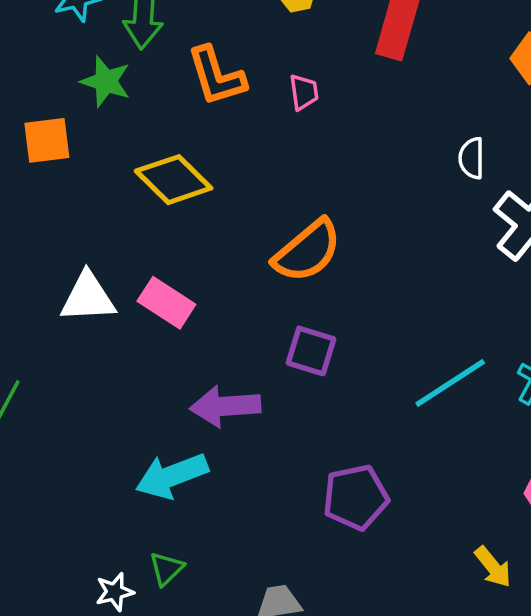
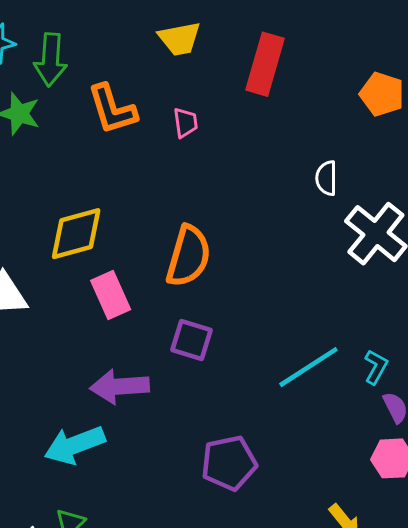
yellow diamond: (174, 180) -> (76, 234), moved, turned -60
orange semicircle: (307, 251) -> (189, 256), turned -34
pink rectangle: (166, 303) -> (111, 295), moved, turned 33

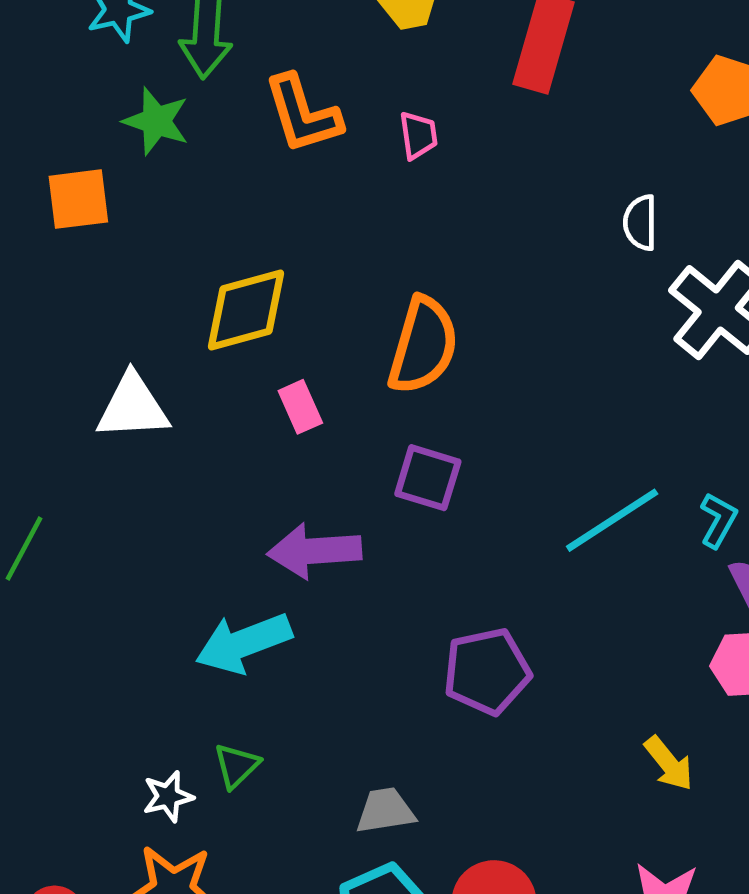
pink rectangle: (111, 295) -> (300, 407), size x0.7

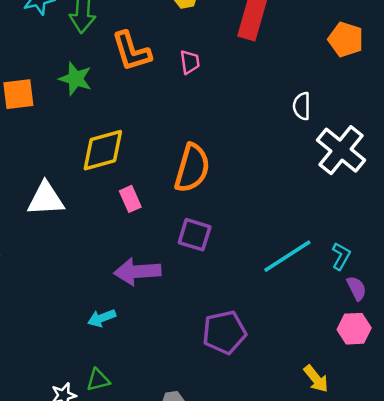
green star: (156, 121) -> (75, 79), moved
cyan arrow: (244, 643) -> (102, 318), size x0.6
green triangle: (237, 766) -> (98, 380), turned 30

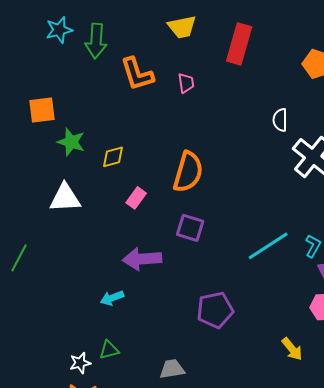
green star: (75, 79) -> (71, 142), moved
yellow diamond: (103, 150) -> (113, 157), size x0.6
pink rectangle: (130, 199) -> (136, 198), turned 60

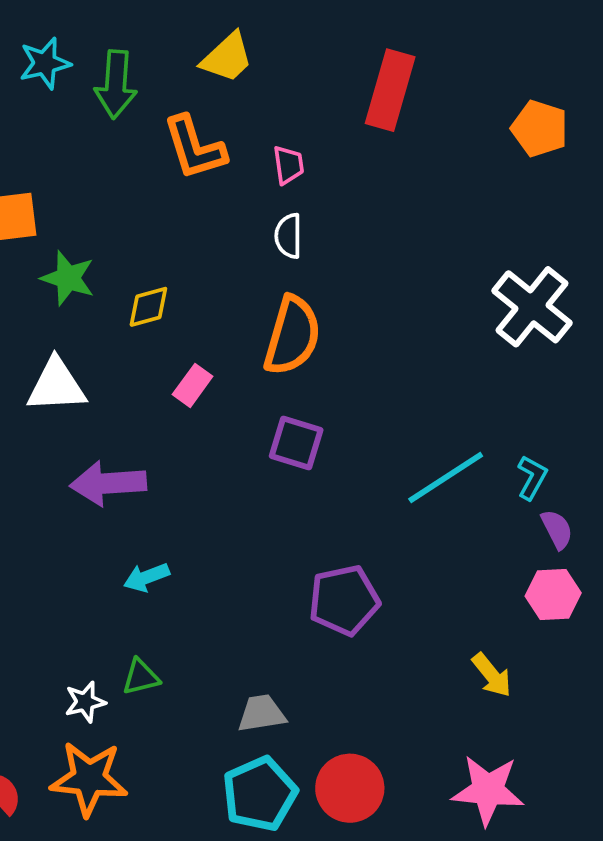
yellow trapezoid: (182, 27) -> (227, 58), moved, turned -32
white semicircle: (280, 120) -> (288, 236), moved
purple arrow: (142, 259) -> (108, 483), moved

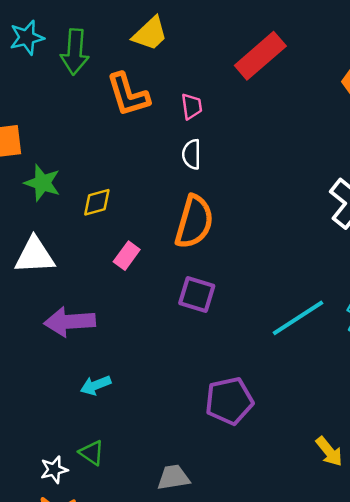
red rectangle: (390, 90) -> (260, 56), turned 33
green triangle: (141, 677) -> (92, 453), turned 48

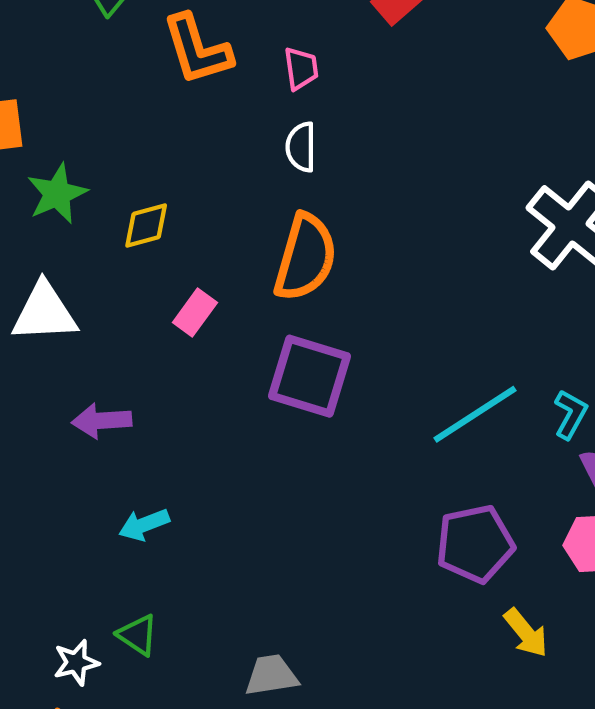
green star: (42, 183) -> (57, 194), turned 30
purple square: (197, 294) -> (310, 376), size x1.4
purple arrow: (70, 322) -> (102, 421), size x0.7
purple pentagon: (229, 401) -> (475, 544), moved

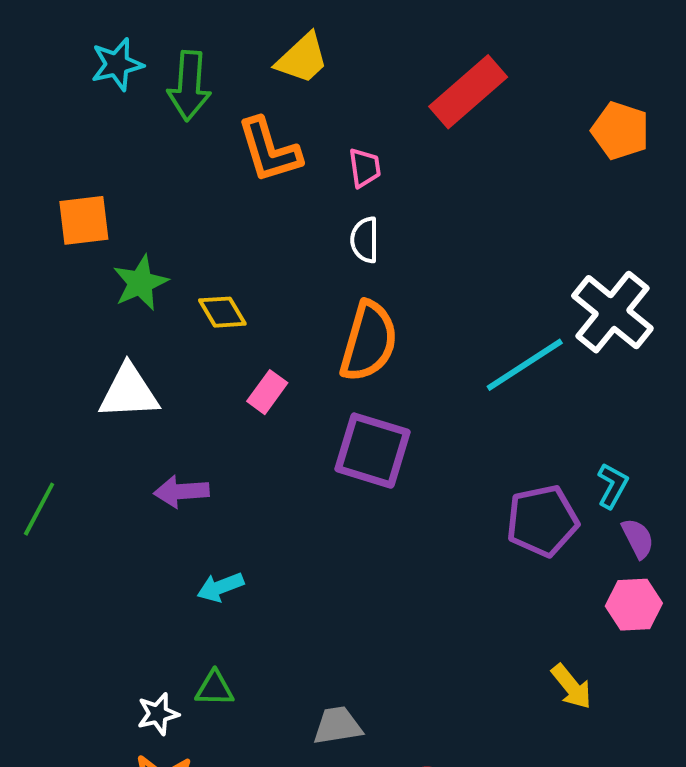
yellow diamond: (146, 226) -> (222, 312), turned 75
cyan line: (475, 414) -> (525, 365), moved
purple pentagon: (475, 544) -> (542, 521), moved
green triangle: (138, 635) -> (215, 689), turned -33

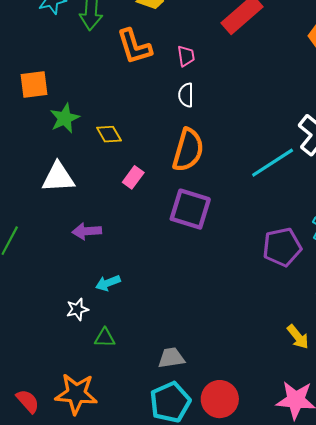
white star: (158, 714) -> (77, 309), moved

